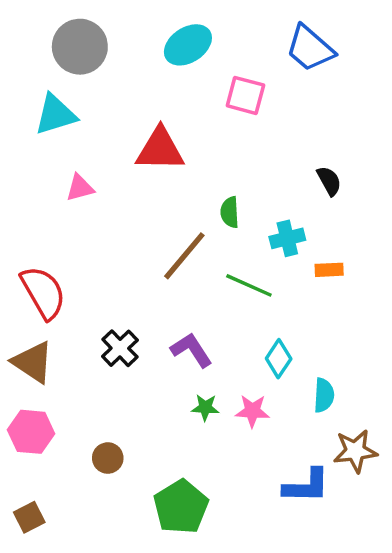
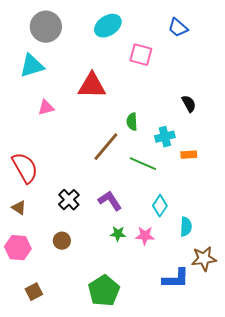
blue trapezoid: (310, 48) -> (178, 28), size x0.7
brown triangle: (33, 362) -> (19, 208), size x0.6
brown circle: (108, 458) -> (62, 241), moved
brown square: (29, 517) -> (34, 292), moved

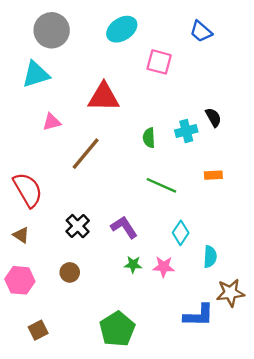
cyan cross: (165, 137) -> (186, 131), moved
brown line: (106, 147) -> (86, 154), moved

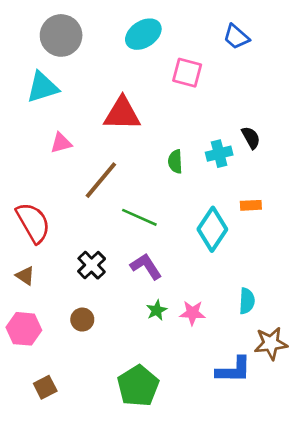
green line: (161, 185) -> (139, 217), moved
cyan diamond: (181, 233) -> (212, 229), moved, size x1.5
green star: (133, 265) -> (157, 310), turned -30

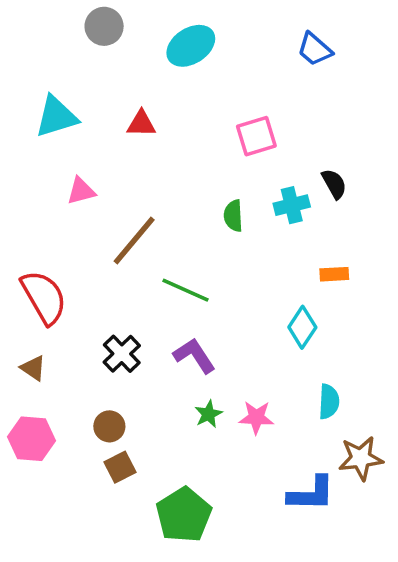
gray circle: (61, 35) -> (104, 26), moved, size x0.7
pink square: (187, 73) -> (256, 136), moved, turned -32
red triangle: (122, 114) -> (141, 124), moved, size x0.6
cyan diamond: (212, 229) -> (302, 327), moved, size x0.7
brown square: (45, 387) -> (120, 467), moved

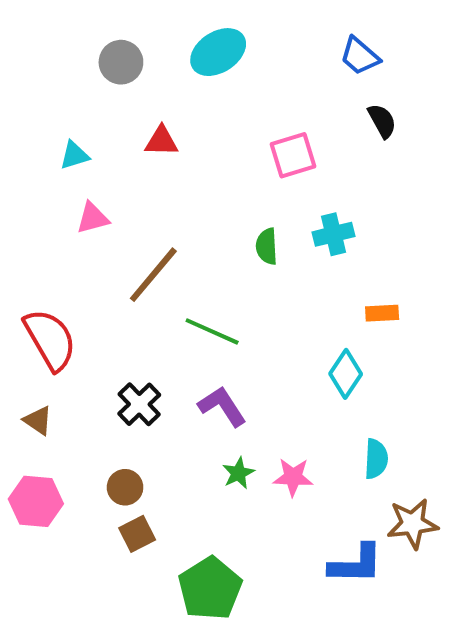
gray circle: (104, 26) -> (121, 62), moved
cyan triangle: (56, 117) -> (74, 155), moved, size x0.6
black semicircle: (334, 184) -> (382, 121), moved

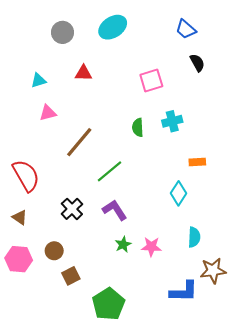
green line: (212, 331) -> (110, 171), turned -64
brown circle: (125, 487) -> (54, 251), moved

